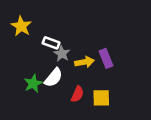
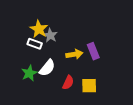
yellow star: (21, 26) -> (39, 29), moved
white rectangle: (51, 43) -> (35, 44), moved
gray star: (62, 54) -> (50, 35), moved

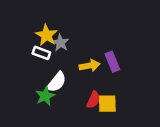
green star: (29, 73) -> (45, 96), moved
red semicircle: (68, 83) -> (93, 100), moved

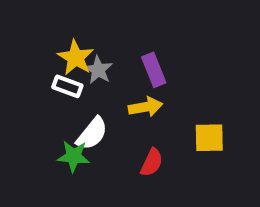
purple rectangle: (112, 62) -> (154, 70), moved
green star: (45, 96) -> (74, 156), turned 30
yellow square: (107, 104) -> (209, 138), moved

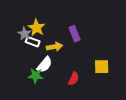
gray star: (98, 70) -> (25, 34), moved
yellow arrow: (146, 107) -> (55, 47), moved

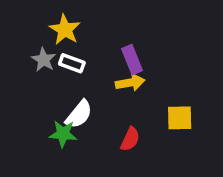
yellow star: (37, 28) -> (65, 30), moved
white rectangle: (33, 42) -> (72, 63), moved
yellow arrow: (55, 47) -> (130, 83), moved

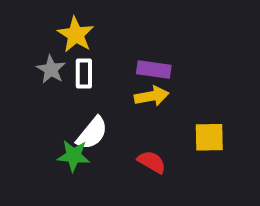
purple rectangle: (132, 60) -> (154, 69), turned -60
white rectangle: (72, 63) -> (84, 74), turned 70
red semicircle: (130, 139) -> (152, 162), turned -85

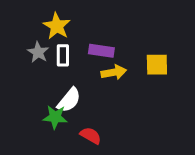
purple rectangle: (154, 69) -> (101, 51), moved
yellow square: (209, 137) -> (157, 65), moved
red semicircle: (152, 162) -> (91, 136), moved

